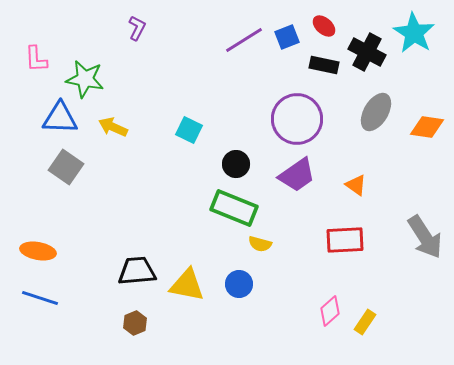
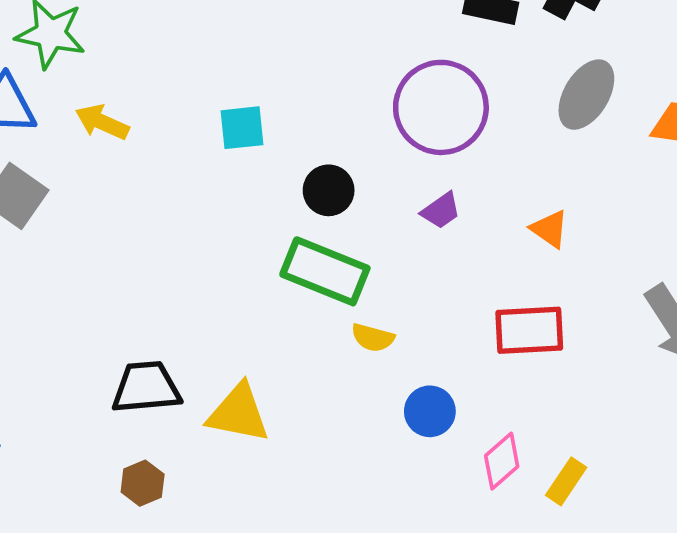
cyan square: (189, 130) -> (242, 128), turned -32
purple trapezoid: (297, 175) -> (441, 211), size x0.6
blue circle: (239, 284) -> (430, 411), moved

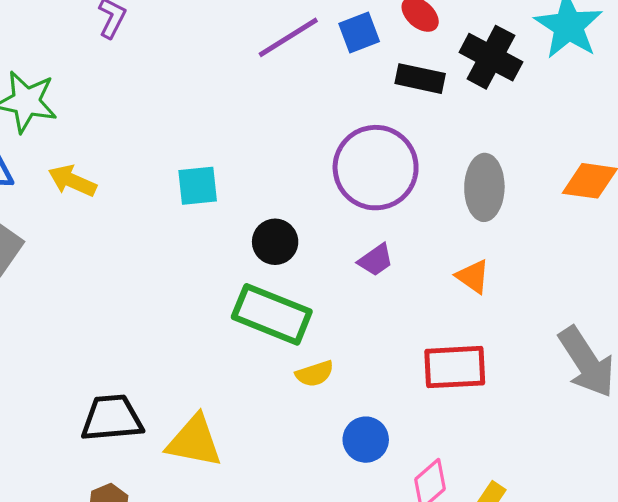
gray ellipse: (586, 95) -> (484, 187), moved, turned -30
yellow semicircle: (373, 338) -> (315, 374), turned -33

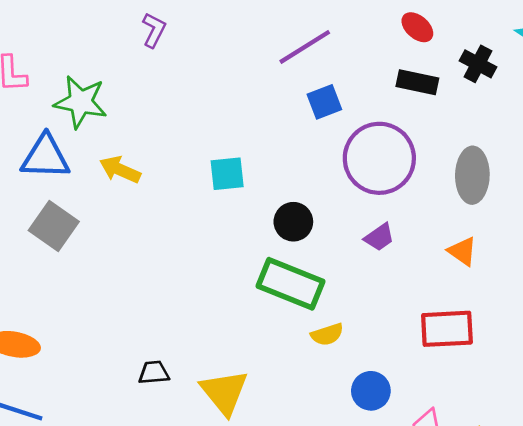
blue square: (359, 32) -> (324, 102), moved
black cross: (491, 57) -> (478, 64), size x0.7
black trapezoid: (112, 418) -> (154, 373), size x0.6
yellow triangle: (194, 441) -> (224, 392), turned 40

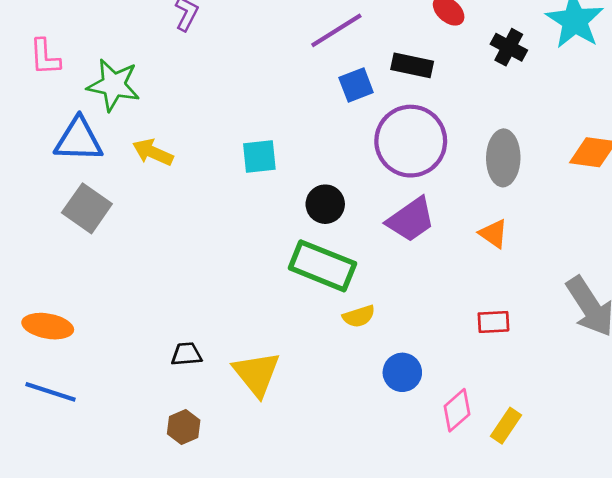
black rectangle: (417, 82) -> (412, 65), moved
purple trapezoid: (379, 237) -> (411, 220), size x1.6
red rectangle: (447, 329) -> (493, 322), moved, size x0.6

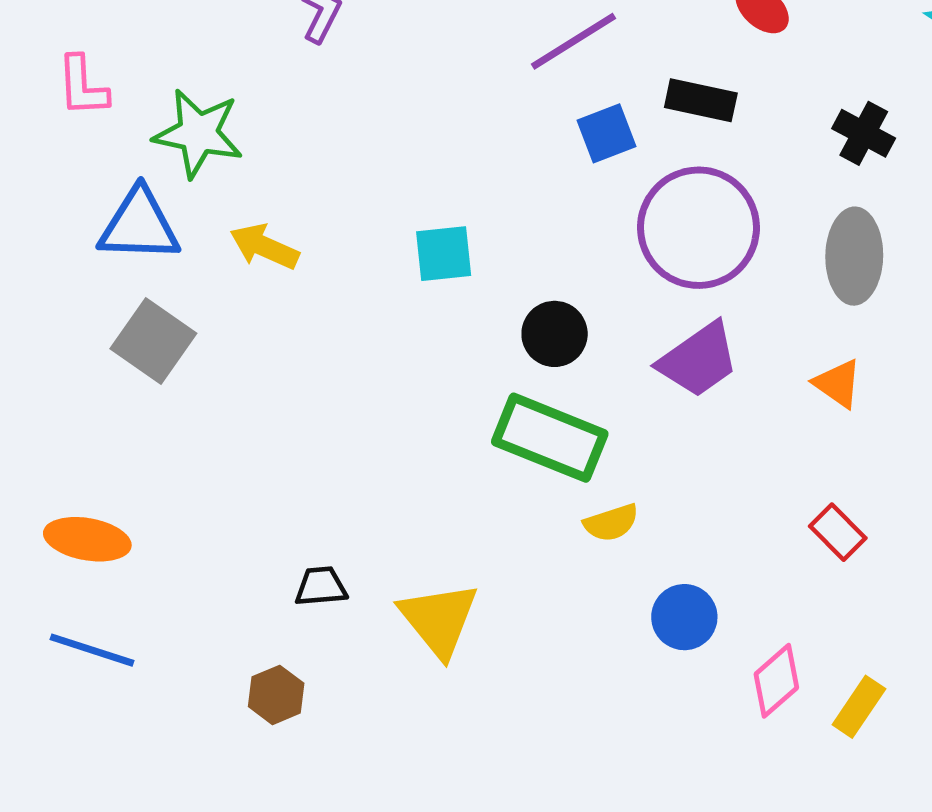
black cross: (509, 47) -> (864, 133), moved
red rectangle: (493, 322) -> (838, 532), turned 48
brown hexagon: (184, 427) -> (276, 695), moved

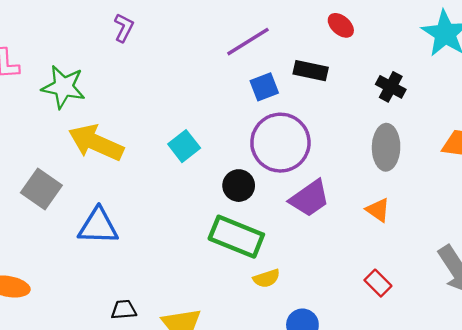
blue triangle: (139, 225) -> (98, 226), moved
purple circle: (698, 228) -> (280, 143), moved
yellow arrow: (264, 247) -> (96, 143), size x1.6
cyan square: (444, 254) -> (184, 146), turned -32

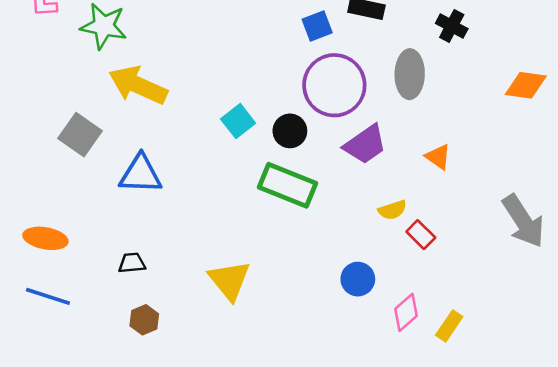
cyan square: (184, 146) -> (238, 121), moved
gray ellipse: (386, 147) -> (410, 74), moved
yellow semicircle: (267, 278) -> (392, 210), moved
red rectangle: (378, 283) -> (421, 235), moved
black trapezoid: (124, 310) -> (132, 263), moved

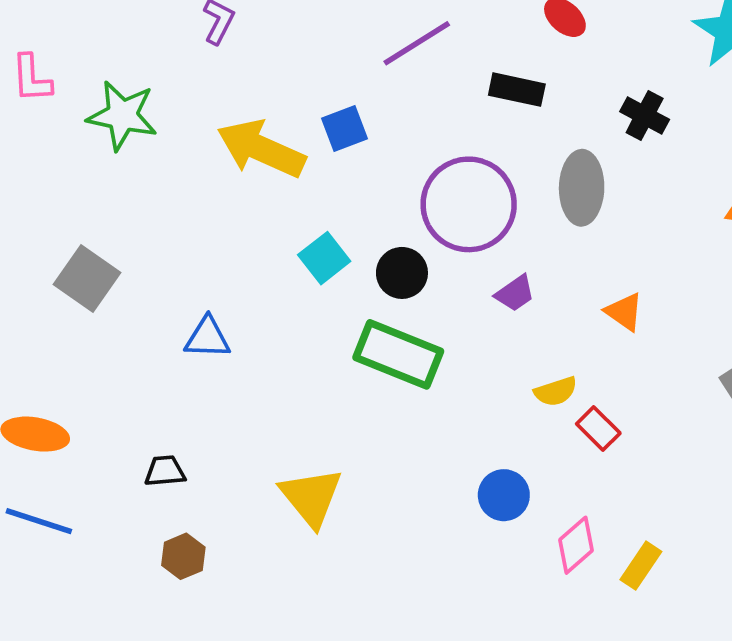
blue square: (317, 26) -> (345, 128), moved
yellow arrow: (138, 85) -> (261, 149), moved
purple trapezoid: (365, 144) -> (515, 293), size x0.6
blue triangle: (141, 174) -> (207, 338), moved, size x0.7

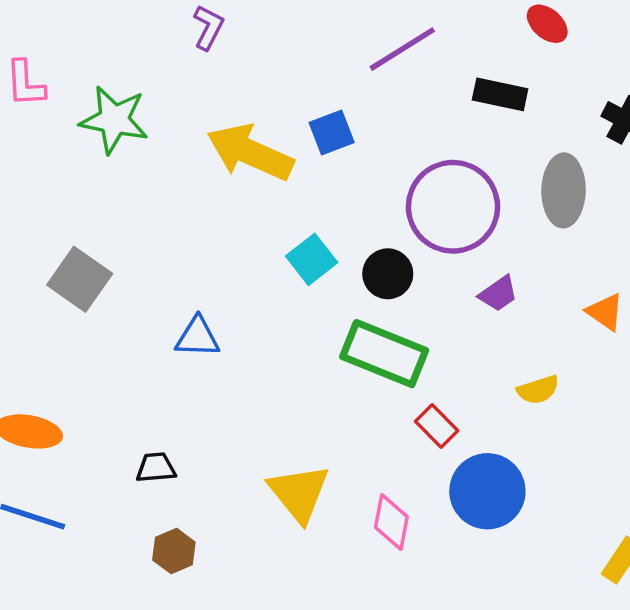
red rectangle: (598, 428) -> (437, 426), moved
blue circle: (504, 495) -> (487, 491), size x1.5
pink diamond: (576, 545) -> (391, 522), moved, turned -38

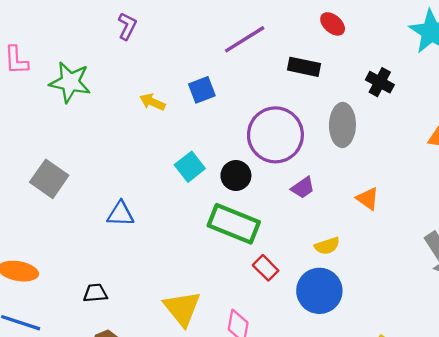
yellow arrow: (250, 152) -> (152, 102), size x0.5
blue circle: (487, 491) -> (319, 291), moved

